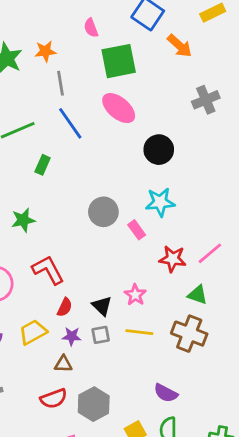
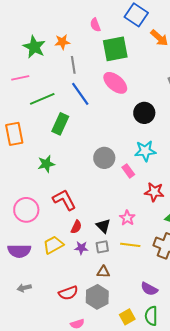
green rectangle: (43, 165) -> (60, 124), size x1.5
brown triangle: (63, 364) -> (103, 272), moved

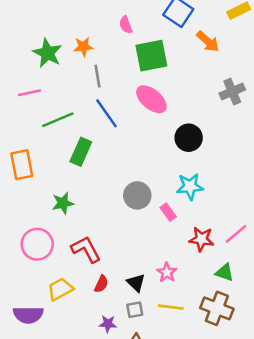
pink circle: (26, 210) -> (37, 244), moved
yellow trapezoid: (53, 245) -> (60, 289), moved
purple star: (81, 248) -> (108, 324), moved

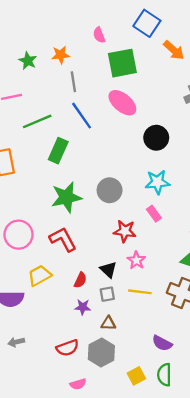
green star: (47, 53) -> (28, 61), size x0.7
green star: (63, 203) -> (66, 197), moved, size x1.5
pink rectangle: (168, 212) -> (154, 214), moved
red star: (201, 239) -> (125, 231), moved
red semicircle: (101, 284) -> (80, 280), moved

